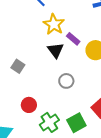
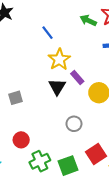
gray square: (18, 66) -> (15, 98), turned 32
gray circle: (66, 81) -> (74, 124), moved

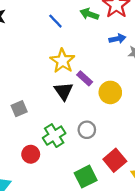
blue line: (48, 33) -> (55, 21), moved
green cross: (40, 161) -> (54, 136), moved

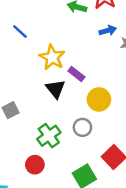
blue line: (55, 21) -> (20, 31), moved
yellow circle: (110, 92) -> (99, 99), moved
red circle: (31, 154) -> (35, 165), moved

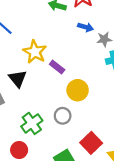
blue arrow: (108, 31) -> (86, 27), turned 32
black triangle: (55, 89) -> (18, 79), moved

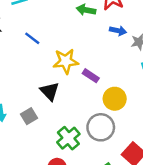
yellow star: (35, 52) -> (66, 61), turned -30
gray circle: (63, 116) -> (101, 127), size x1.5

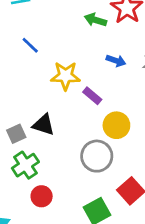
blue arrow: (118, 31) -> (116, 61), moved
black triangle: (50, 91) -> (44, 125), moved, turned -36
green cross: (68, 138) -> (25, 165), moved

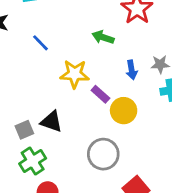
green arrow: (95, 20) -> (103, 37), moved
blue arrow: (116, 61) -> (132, 70), moved, turned 60
yellow circle: (116, 125) -> (124, 111), moved

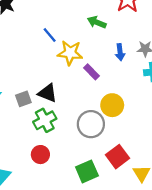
blue line: (41, 43) -> (50, 35), moved
yellow circle: (124, 111) -> (112, 105), moved
green cross: (33, 161) -> (45, 120), moved

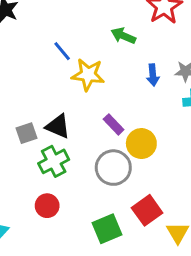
purple rectangle: (92, 72) -> (114, 124), moved

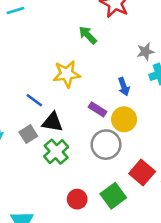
green arrow: (123, 36) -> (88, 35), turned 36
blue line: (62, 51) -> (34, 100), moved
blue arrow: (153, 75) -> (124, 87), moved
red circle: (47, 206) -> (77, 199), moved

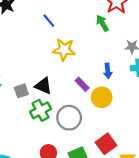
green arrow: (88, 35) -> (102, 23), moved
blue line: (34, 100) -> (49, 21), moved
gray circle: (106, 145) -> (69, 118), moved

